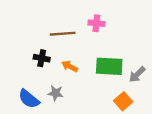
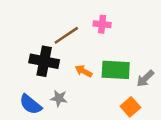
brown line: (63, 34) -> (66, 35), turned -30
black cross: (42, 58) -> (44, 61), size x1.6
orange arrow: (70, 66) -> (84, 71), moved

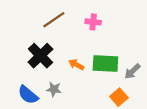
brown line: (66, 35) -> (54, 20), moved
black cross: (44, 61) -> (40, 56), turned 35

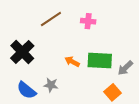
black cross: (40, 56) -> (22, 52), moved

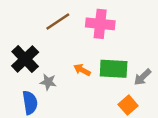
pink cross: (88, 21) -> (100, 24), size x1.6
gray star: (51, 85) -> (48, 82), moved
blue semicircle: (26, 90) -> (30, 103), turned -138

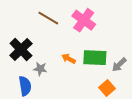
brown line: (58, 21) -> (48, 18), turned 65
pink cross: (100, 24) -> (84, 20), turned 30

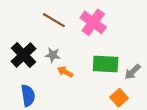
orange arrow: (69, 59) -> (65, 72), moved
gray star: (40, 69) -> (53, 55), moved

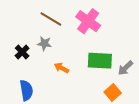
black cross: (23, 55) -> (22, 52), size x0.6
gray star: (53, 55) -> (44, 43), moved

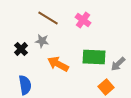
pink cross: (88, 21) -> (83, 20), size x0.7
orange arrow: (62, 68) -> (58, 64), size x1.5

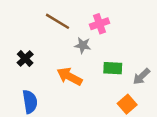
pink cross: (83, 20) -> (99, 24), turned 35
gray star: (42, 41) -> (83, 45), moved
green rectangle: (94, 57) -> (113, 68), size x0.7

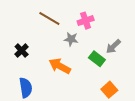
green rectangle: (113, 68) -> (97, 59), turned 35
gray arrow: (141, 76) -> (113, 46), moved

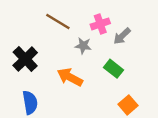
gray arrow: (113, 46) -> (122, 36), moved
black cross: (22, 50) -> (25, 59), size x1.5

